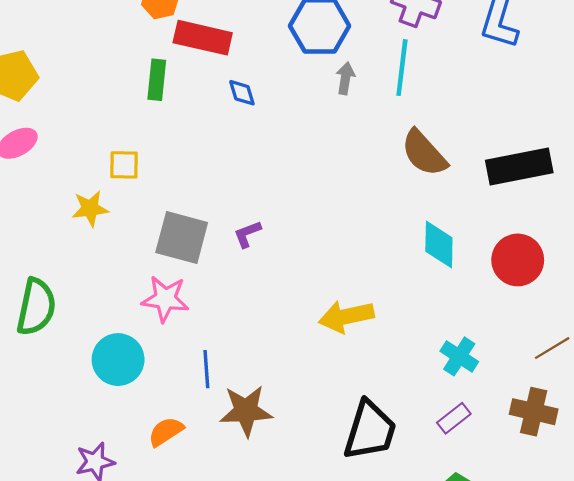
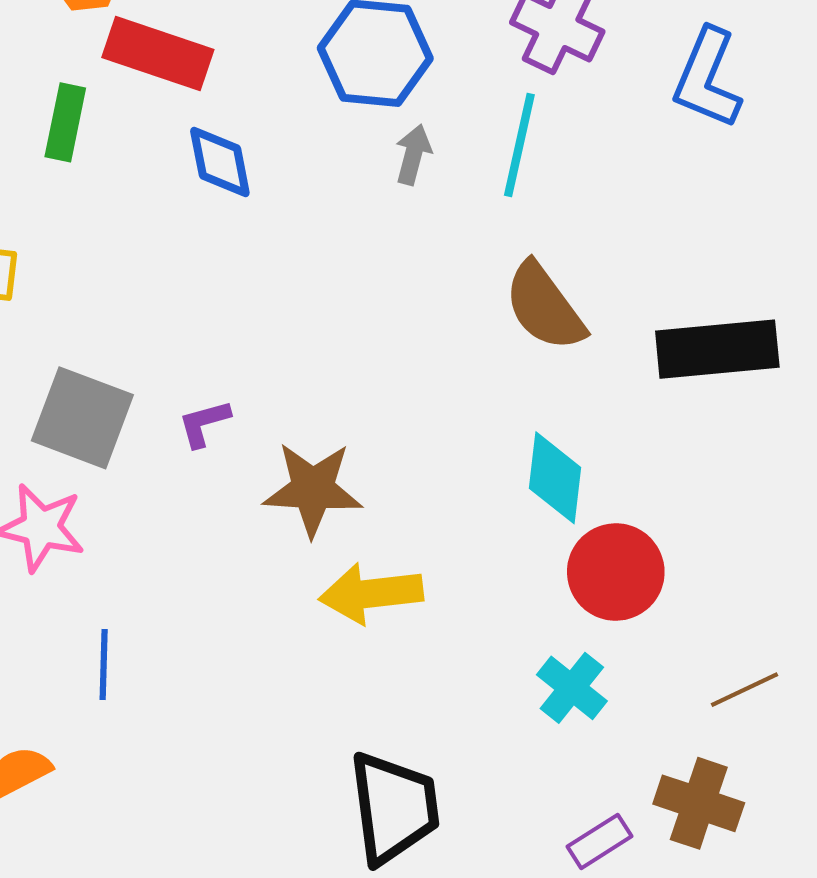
blue diamond: (242, 93) -> (220, 162), size x1.4
red circle: (518, 260) -> (616, 572), moved
brown star: (246, 411) -> (313, 489), moved
purple rectangle: (454, 418) -> (599, 841), moved
black trapezoid: (370, 430) -> (394, 808), turned -30

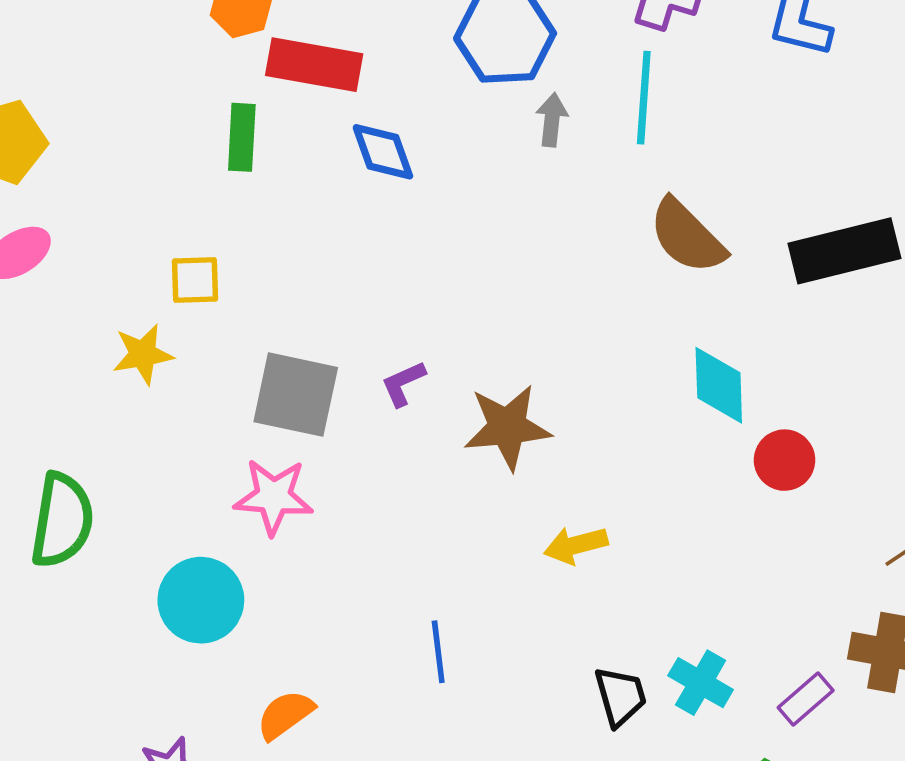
red circle: (616, 572) -> (785, 460), size x0.7
yellow arrow: (371, 593) -> (576, 545), moved, size x0.7
blue line: (104, 665) -> (438, 652), moved
cyan cross: (572, 688) -> (701, 683), moved
black trapezoid: (394, 808) -> (620, 696), size x0.6

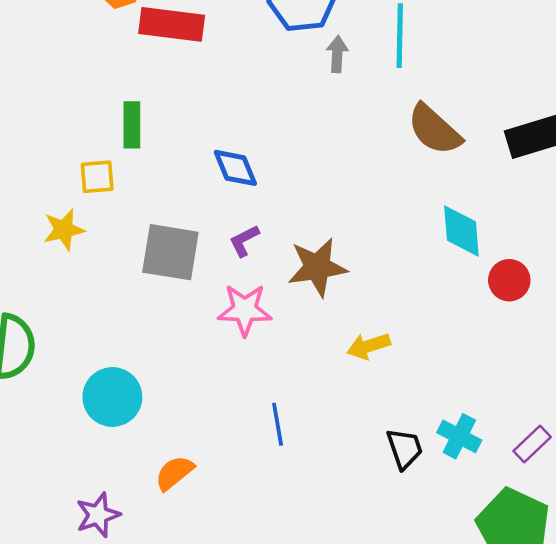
green rectangle: (242, 137) -> (132, 125), moved
blue diamond: (383, 152) -> (235, 168), moved
pink star: (274, 497) -> (245, 310), moved

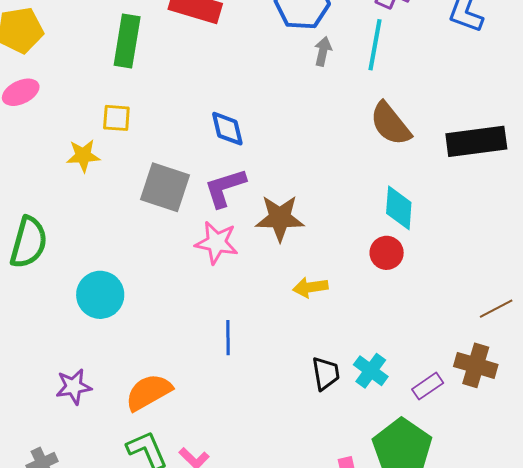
green rectangle: (132, 125) -> (127, 41), moved, size x1.4
purple L-shape: (244, 241) -> (225, 188), size x1.6
red circle: (509, 280) -> (387, 253), moved
orange semicircle: (174, 473) -> (149, 392), moved, size x1.4

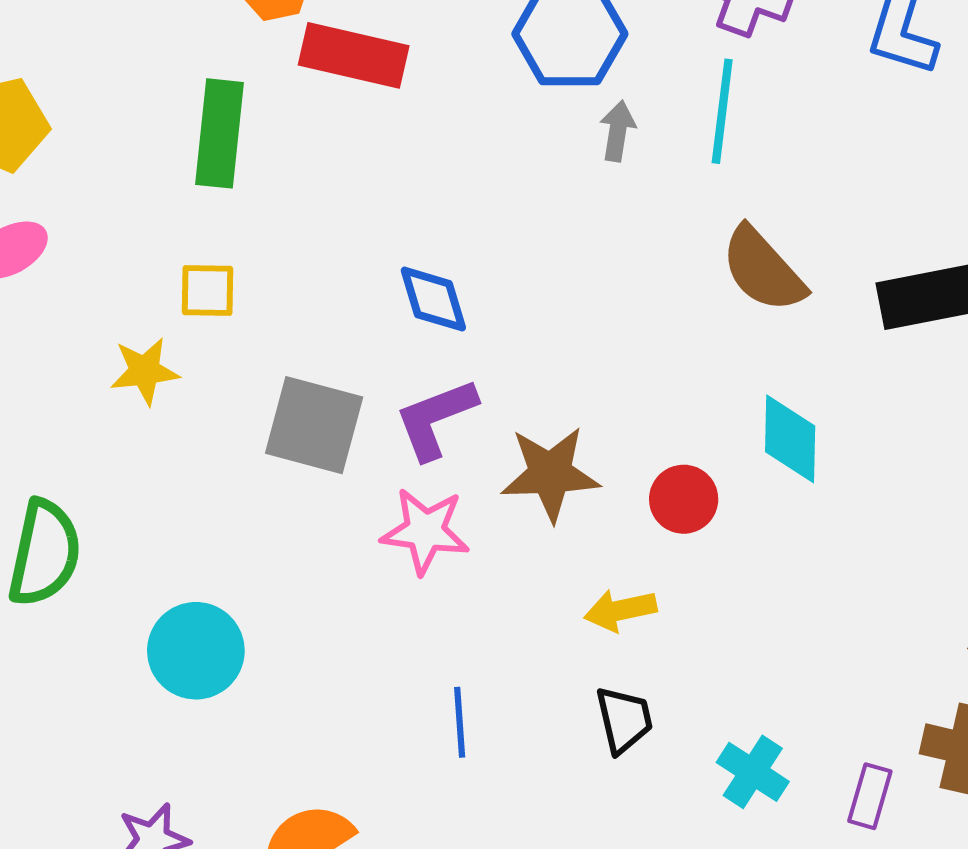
red circle: (387, 253) -> (684, 499), moved
black trapezoid: (326, 373) -> (624, 720), moved
purple rectangle: (428, 386) -> (870, 796), turned -36

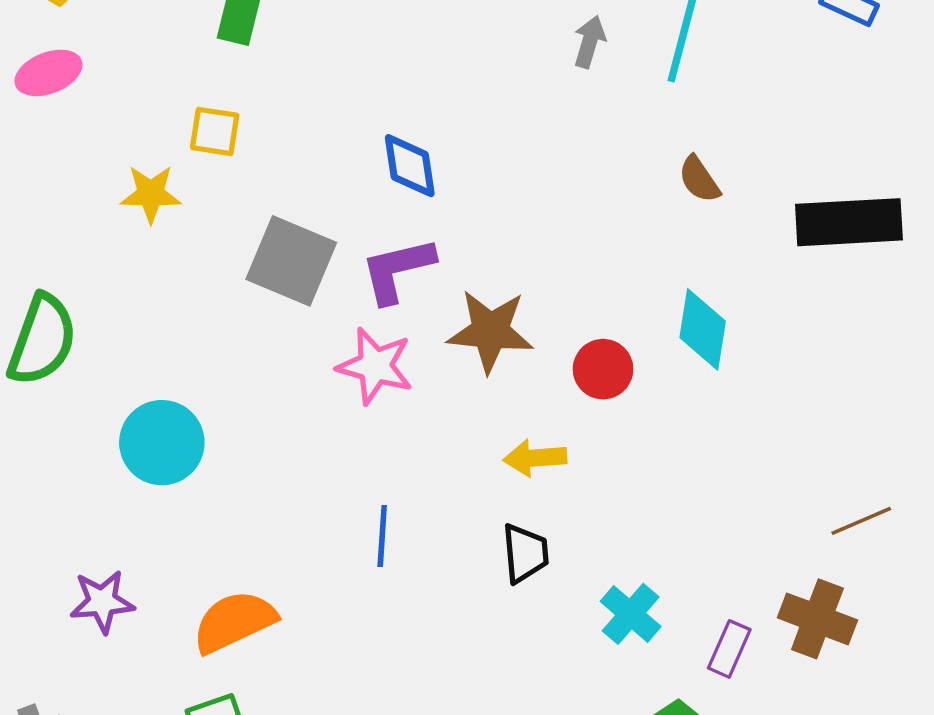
brown semicircle: (763, 270) -> (699, 179), size x0.6

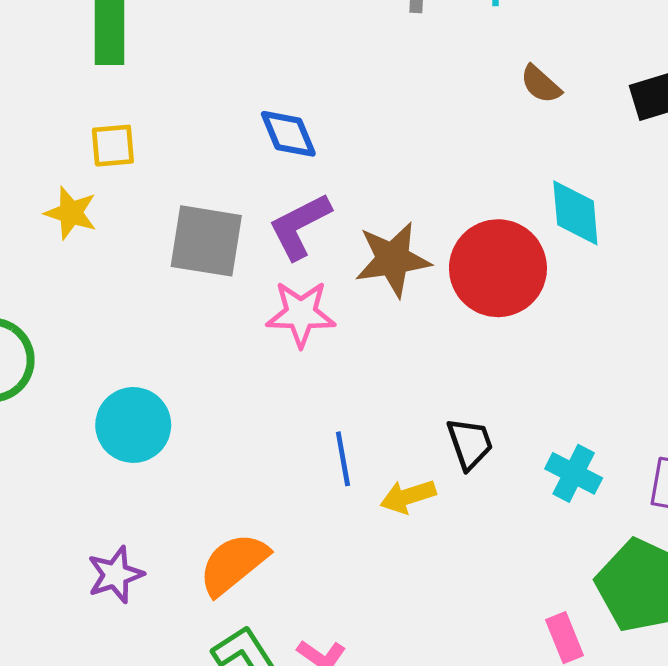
yellow star: (151, 194) -> (71, 213), turned 30
red circle: (603, 369) -> (498, 268), size x1.8
yellow arrow: (535, 458) -> (408, 496), moved

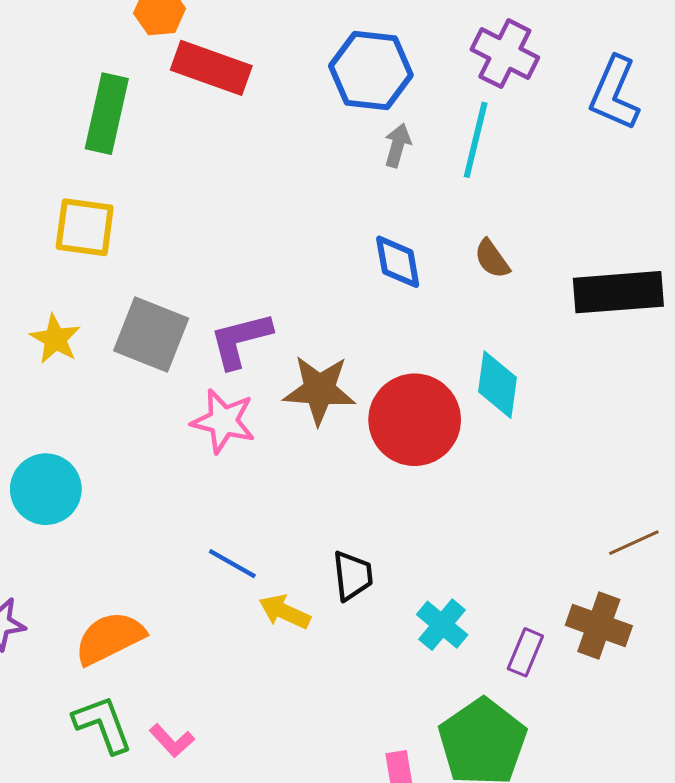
blue diamond: (288, 134) -> (398, 262), moved
yellow square: (113, 146) -> (85, 227), size x1.4
yellow star: (71, 213) -> (55, 339), moved
blue line: (343, 459) -> (232, 564), turned -63
yellow arrow: (408, 496) -> (285, 612), turned 30

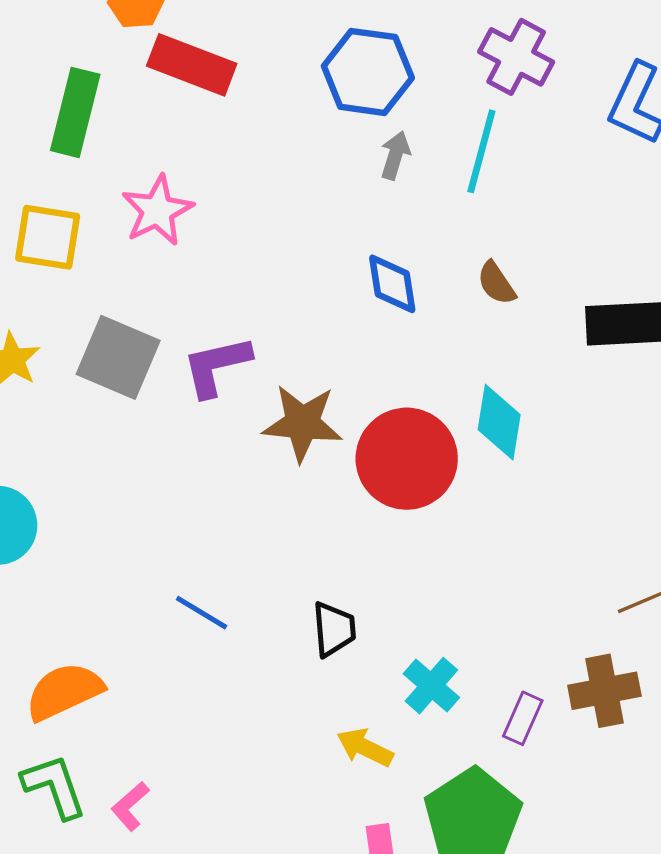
pink star: (223, 421) -> (157, 211), moved, turned 30
yellow arrow: (285, 612) -> (365, 747), moved
brown cross: (599, 626) -> (604, 691), turned -32
pink L-shape: (172, 741) -> (130, 806), turned 90

